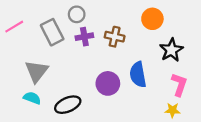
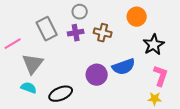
gray circle: (77, 14) -> (80, 12), moved
pink line: (14, 27) -> (13, 44), moved
blue semicircle: (138, 75) -> (124, 67), turned -100

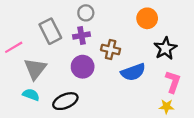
brown cross: (103, 33) -> (111, 49), moved
purple circle: (97, 75) -> (83, 67), moved

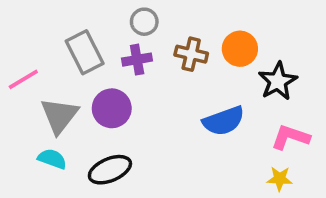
orange circle: (147, 18) -> (240, 49), moved
brown cross: (111, 49) -> (191, 54), moved
purple circle: (83, 67) -> (112, 108), moved
pink L-shape: (173, 82) -> (290, 137), turned -90

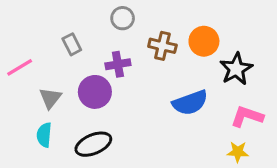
gray rectangle: (85, 52) -> (72, 44), size x0.6
purple cross: (137, 60) -> (118, 64), moved
gray triangle: (59, 116) -> (50, 98), size x0.7
cyan semicircle: (52, 159) -> (44, 135), turned -105

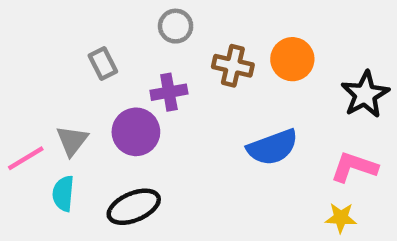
pink line: (20, 67) -> (26, 158), moved
black star: (236, 69) -> (365, 94), moved

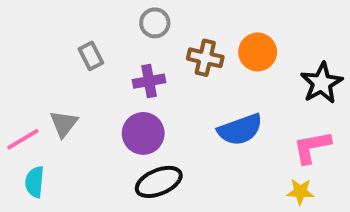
purple circle: (136, 132) -> (143, 133), moved
pink L-shape: (354, 167) -> (312, 147), turned -30
cyan semicircle: (63, 194) -> (35, 182), moved
black ellipse: (134, 207) -> (159, 182), moved

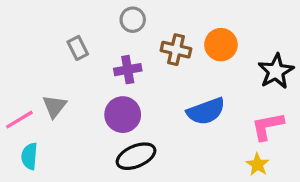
yellow star: (300, 192) -> (258, 165), turned 30

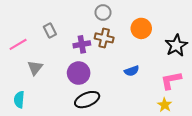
gray circle: (133, 20) -> (103, 12), moved
brown cross: (176, 50) -> (104, 38), moved
blue semicircle: (206, 111) -> (132, 71), size x0.6
pink line: (19, 120) -> (18, 44), moved

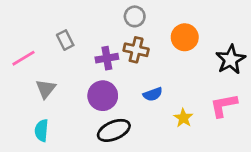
blue semicircle: (132, 71) -> (153, 94), moved
cyan semicircle: (19, 100) -> (42, 130), moved
yellow star: (165, 105) -> (183, 118), moved

